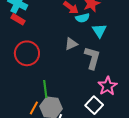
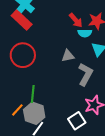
red rectangle: (18, 19) -> (22, 20), size x1.5

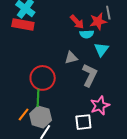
red rectangle: (22, 20) -> (23, 24), turned -30
red circle: (23, 55) -> (43, 78), moved
white square: (77, 121) -> (83, 122), turned 30

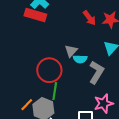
cyan semicircle: (87, 34) -> (80, 59), moved
gray triangle: (71, 58) -> (71, 51), moved, turned -40
green line: (38, 98) -> (55, 91), moved

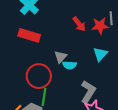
red rectangle: (35, 15) -> (29, 35), moved
gray L-shape: (96, 72) -> (88, 92), moved

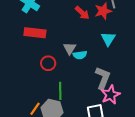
red circle: (39, 76) -> (48, 63), moved, size x0.6

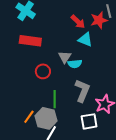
cyan triangle: (108, 39) -> (85, 40), moved, turned -42
gray L-shape: (103, 78) -> (82, 91), moved

